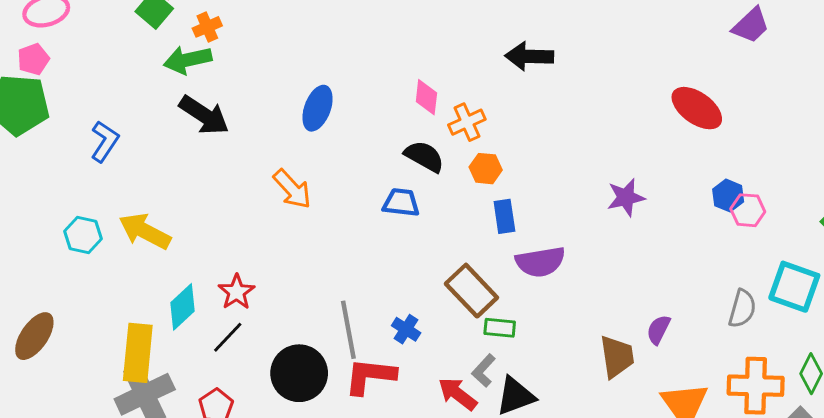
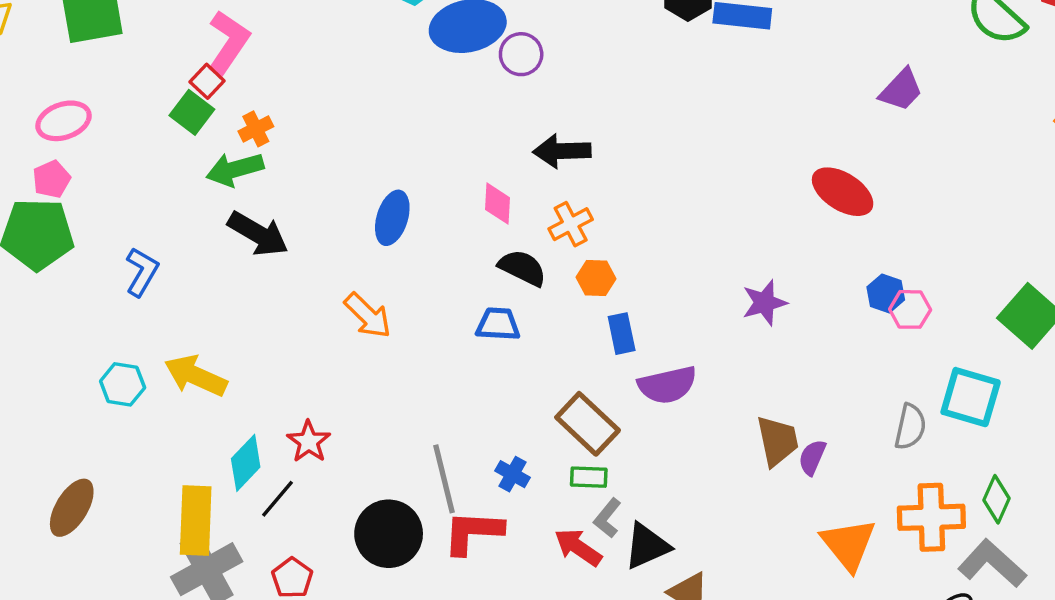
black arrow: (529, 56) -> (562, 151), moved
pink diamond: (426, 97) -> (497, 204), moved
green rectangle: (500, 328) -> (589, 477), moved
black line: (228, 337) -> (278, 499), moved
brown trapezoid: (617, 357) -> (777, 441), moved

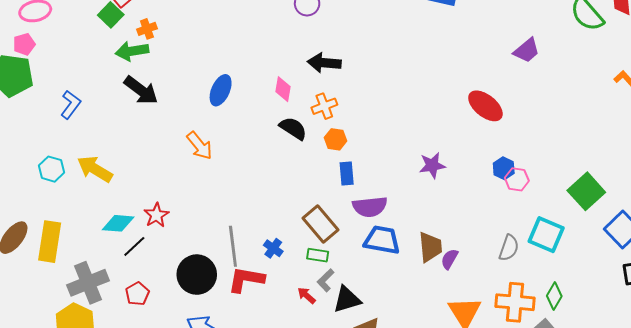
blue trapezoid: (498, 324) -> (382, 240), moved, size x1.4
cyan diamond: (246, 463) -> (118, 223), turned 44
yellow rectangle: (196, 521) -> (50, 242), moved
red arrow: (578, 547) -> (307, 295), size x0.7

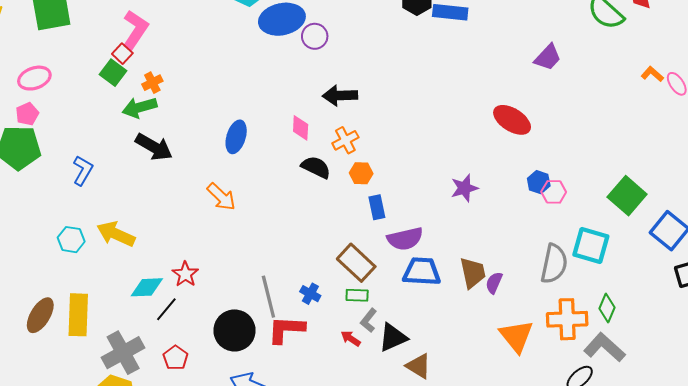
gray semicircle: (509, 248) -> (554, 264), size x1.4

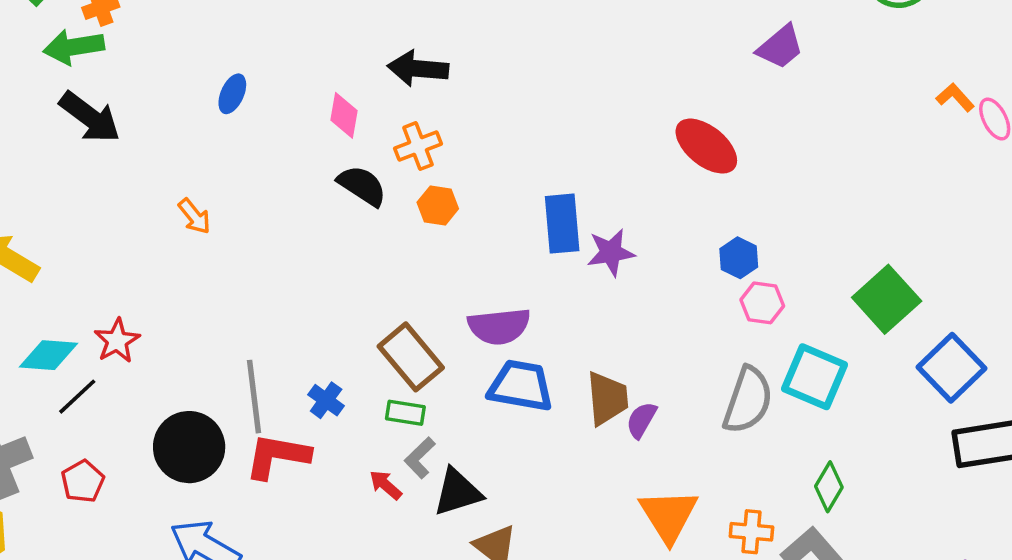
blue ellipse: (236, 137) -> (232, 94), moved, size x0.7
pink hexagon: (554, 192) -> (762, 303), moved
orange arrow: (221, 197) -> (194, 216), size x0.7
blue rectangle: (377, 207) -> (562, 224), moved, size x1.4
orange cross: (567, 319) -> (751, 532), moved, size x0.6

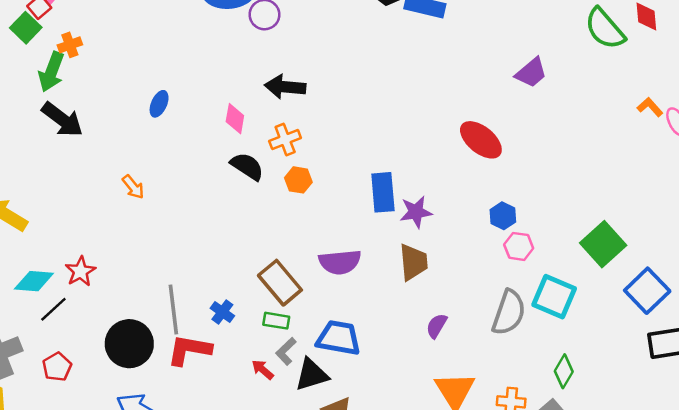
green arrow: (74, 47) -> (51, 72), turned -60
blue trapezoid: (521, 386) -> (339, 338), moved
brown trapezoid: (607, 398) -> (413, 262), moved

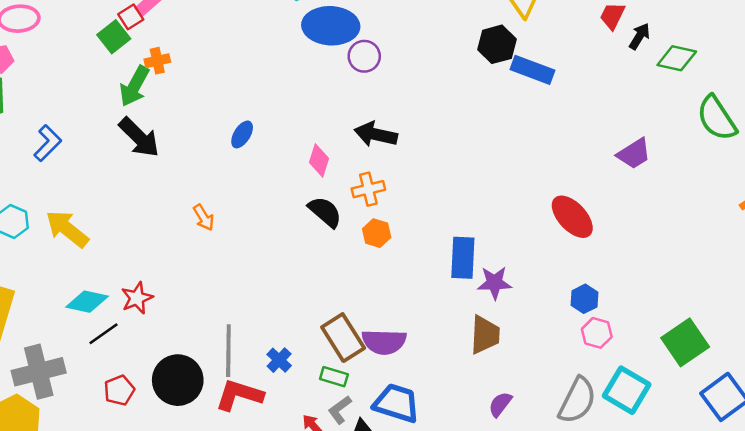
purple semicircle: (340, 262) -> (384, 342), moved
red pentagon: (57, 367) -> (119, 390), moved

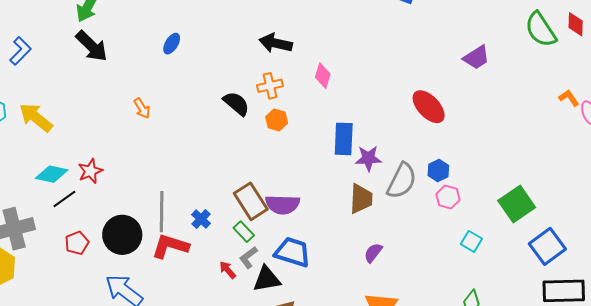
pink diamond: (319, 160) -> (323, 76), moved
green rectangle: (334, 377) -> (244, 232), turned 30
cyan square: (627, 390) -> (471, 241), size x0.6
gray semicircle: (577, 400) -> (402, 181), moved

